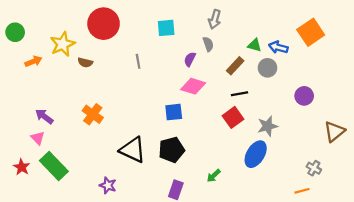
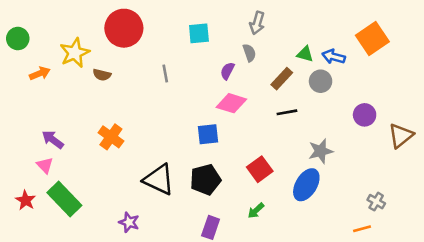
red square: (233, 117) -> (260, 169), moved
brown triangle: (334, 131) -> (401, 136), moved

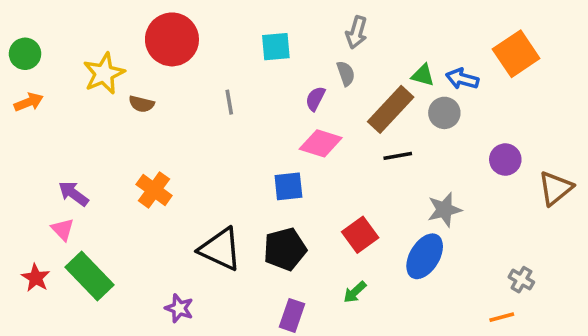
orange arrow: (40, 73) -> (29, 102), moved
brown rectangle: (282, 79) -> (391, 109), size x1.5

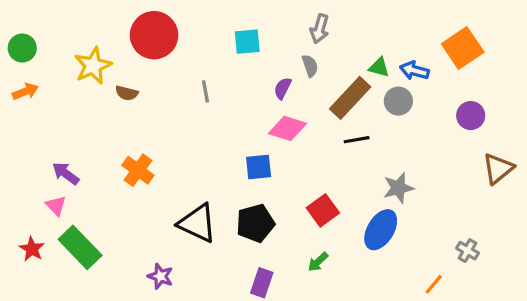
purple circle: (505, 160) -> (471, 116), moved
orange line: (502, 317) -> (434, 284), moved, turned -35

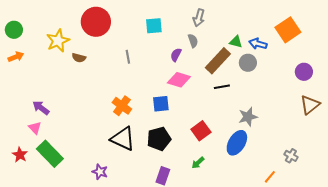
purple circle: (471, 116) -> (304, 72), moved
orange cross: (138, 170) -> (122, 106), moved

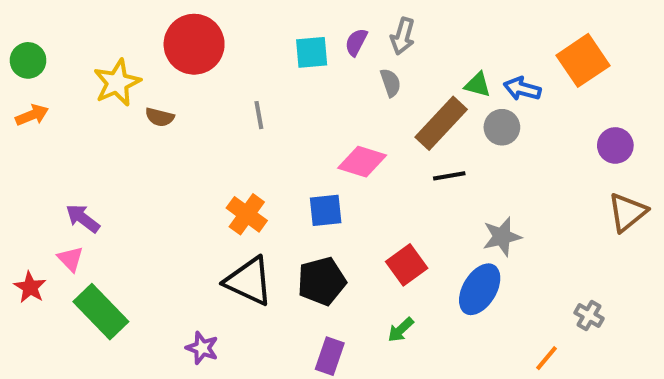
purple semicircle: (176, 55) -> (356, 42), moved
red star: (20, 155) -> (30, 287), moved

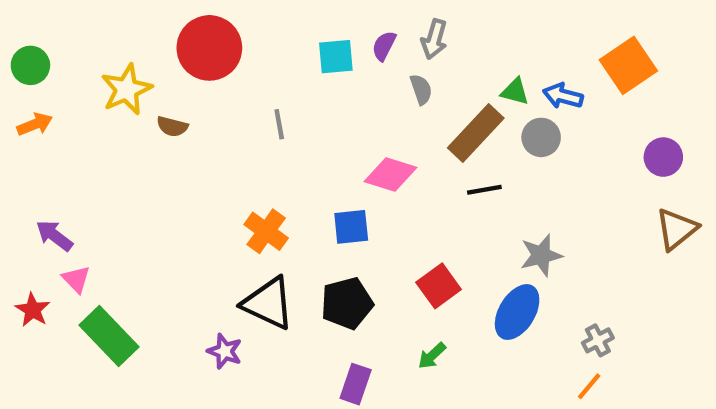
purple arrow: (83, 218) -> (54, 236), moved
gray cross: (589, 316) -> (598, 340), moved, turned 32
purple star: (202, 348) -> (225, 351), moved

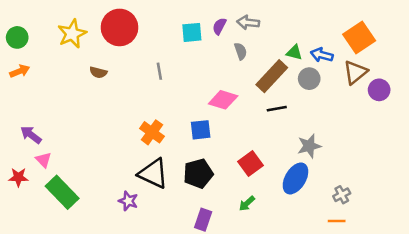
gray arrow: (434, 39) -> (248, 22), turned 80
yellow star: (126, 89) -> (72, 34), moved
brown triangle: (676, 229) -> (355, 72), moved
red star: (33, 310) -> (18, 177), turned -30
orange line: (589, 386) -> (337, 221), turned 49

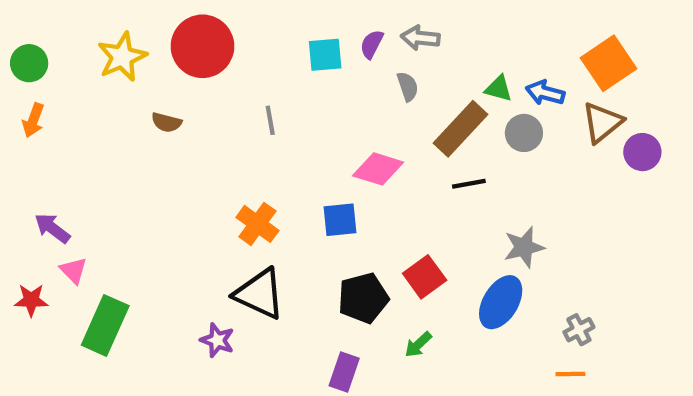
orange arrow: (20, 71) -> (33, 120), turned 132
black pentagon: (198, 173) -> (363, 298), moved
green rectangle: (62, 192) -> (105, 325), turned 68

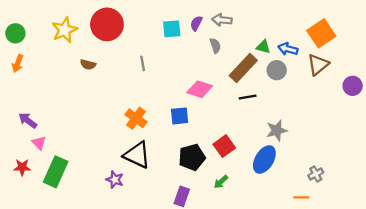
purple circle: (642, 152) -> (353, 86), moved
red star: (31, 300) -> (22, 167), moved
gray cross: (579, 330) -> (316, 174), moved

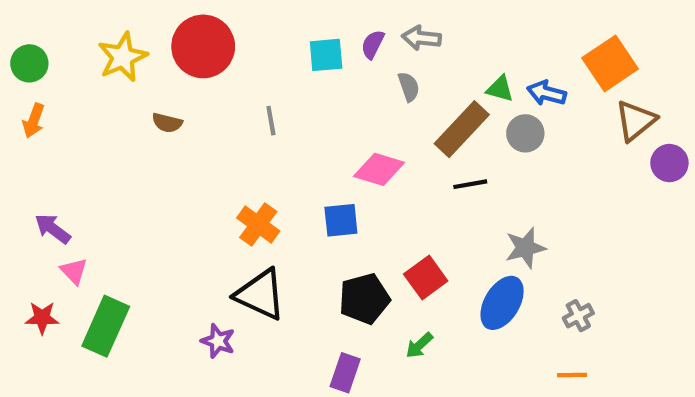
brown triangle: (318, 65) -> (636, 121), moved
gray cross: (316, 174) -> (578, 316), moved

